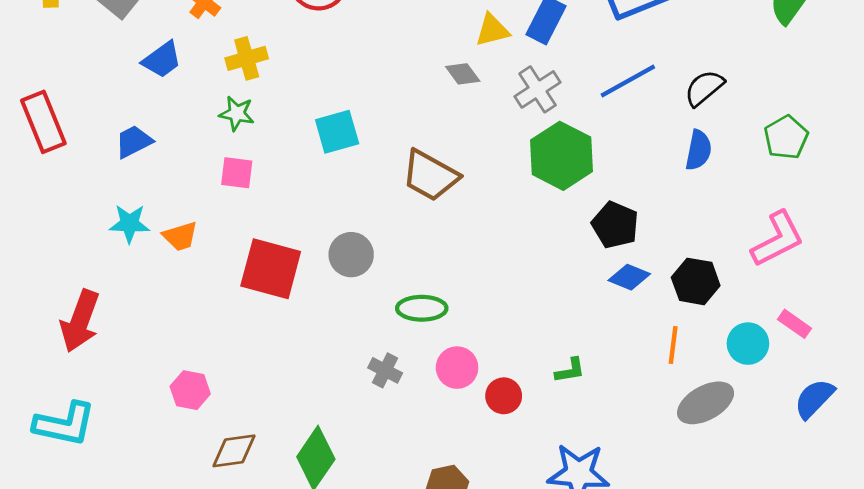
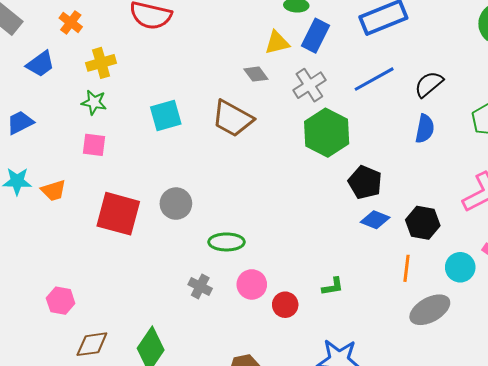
brown trapezoid: (430, 176) -> (233, 119), moved

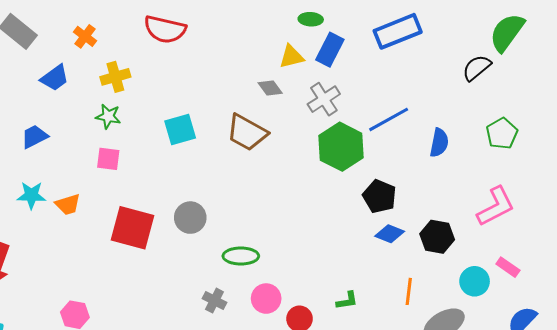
blue line: (374, 79) -> (389, 119), moved
black semicircle: (429, 84) -> (477, 68), moved
orange line: (407, 268) -> (409, 291), moved

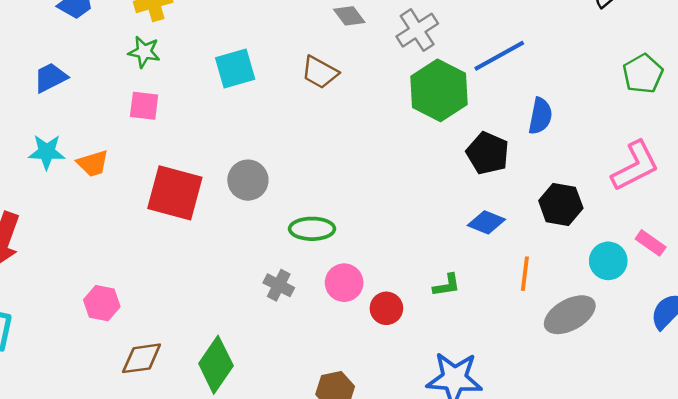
brown trapezoid: (247, 133) -> (320, 72), size x0.7
blue semicircle: (439, 143) -> (540, 116), moved
blue diamond: (390, 234) -> (486, 222), moved

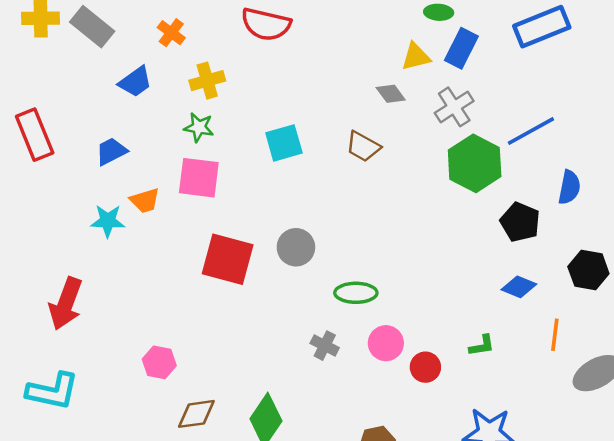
pink square: (144, 106) -> (199, 178), size x1.5
orange trapezoid: (93, 163) -> (145, 200), moved

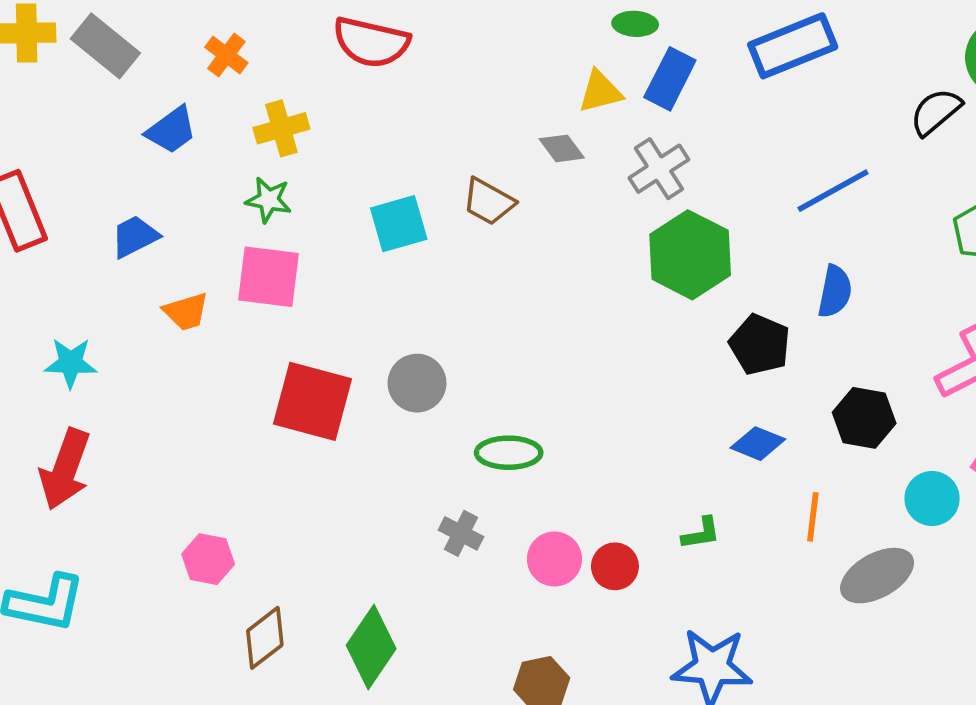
blue line: (531, 131) -> (833, 191), moved
brown trapezoid: (363, 147) -> (488, 202), moved
cyan star: (108, 221) -> (71, 363), moved
pink circle: (386, 343) -> (554, 559), moved
brown diamond: (196, 414) -> (265, 638), turned -30

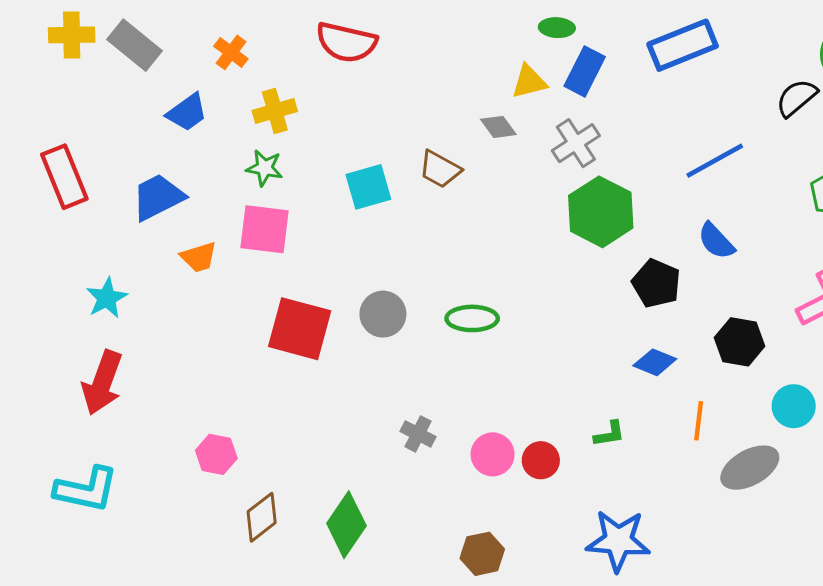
blue trapezoid: (135, 236) -> (158, 197), size x1.4
blue semicircle: (835, 291) -> (716, 241), turned 126
cyan star: (71, 363) -> (107, 298), turned -30
green ellipse: (509, 453) -> (472, 318), moved

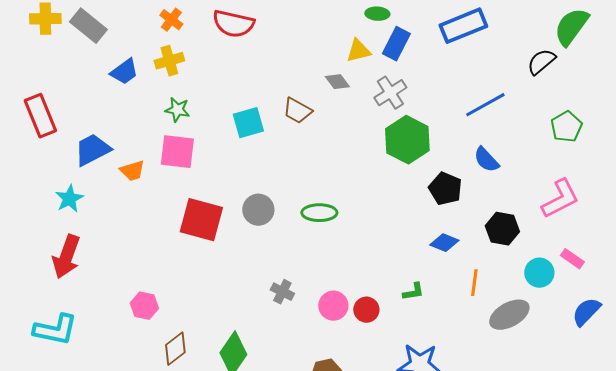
orange cross: (231, 52) -> (171, 20), moved
yellow cross: (275, 111) -> (169, 61), moved
blue trapezoid: (158, 197) -> (92, 150), moved

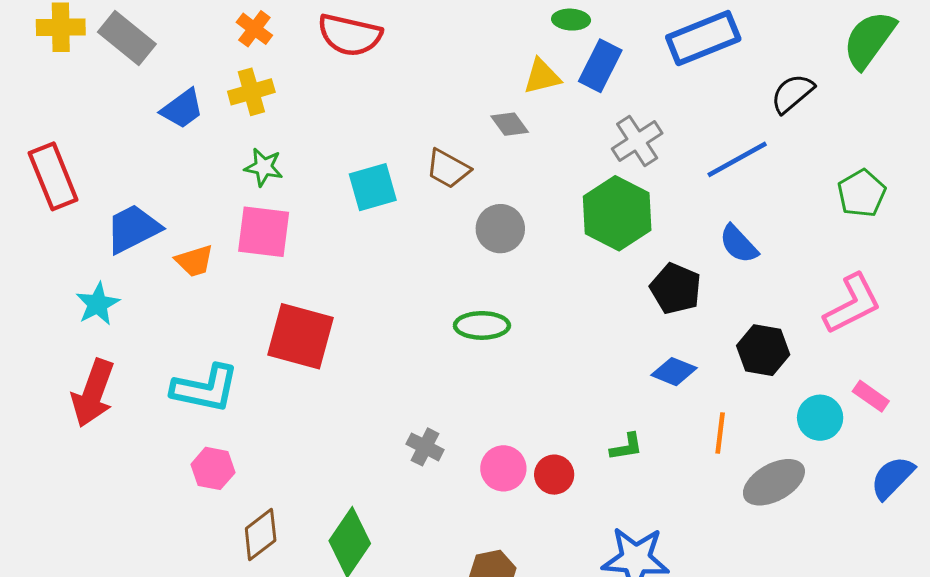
black semicircle: (541, 62) -> (792, 93), moved
gray cross: (390, 93) -> (637, 141), moved
gray circle: (258, 210) -> (500, 229), moved
cyan L-shape: (55, 330) -> (205, 388), moved

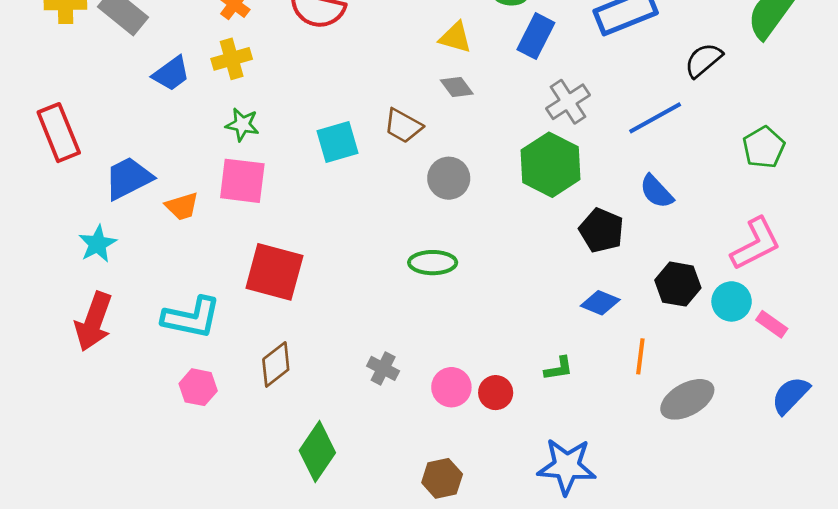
yellow triangle: (542, 76) -> (455, 37), moved, turned 30
cyan circle: (820, 418) -> (732, 301), moved
brown diamond: (261, 535) -> (276, 364), moved

